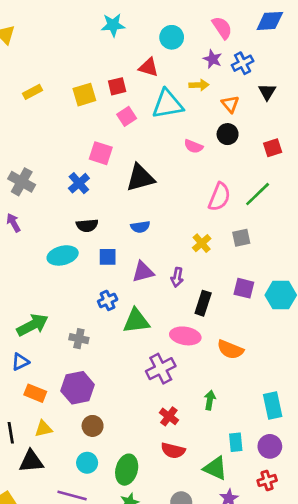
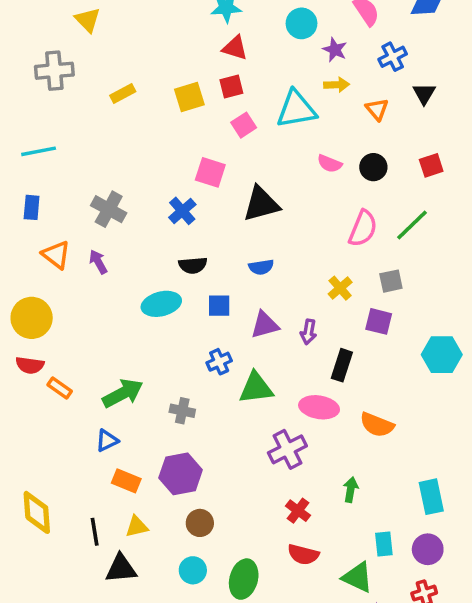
purple star: (213, 59) -> (335, 50), moved
red triangle: (148, 67) -> (235, 48), moved
black circle: (228, 134) -> (373, 167), moved
purple square: (244, 288) -> (379, 321), moved

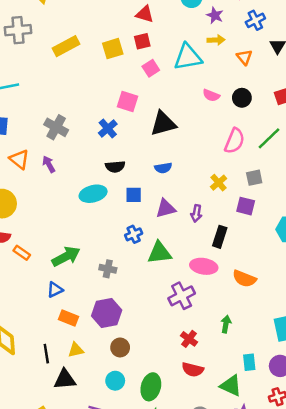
yellow rectangle: (123, 94) -> (66, 46), size x1.5

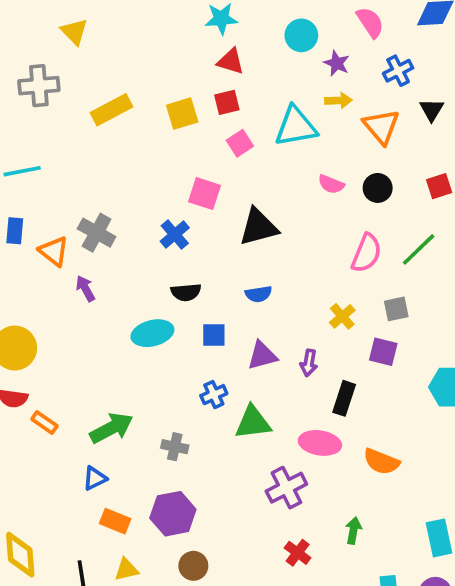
orange triangle: (244, 57) -> (381, 127), size x1.5
orange triangle: (19, 159) -> (54, 251), moved

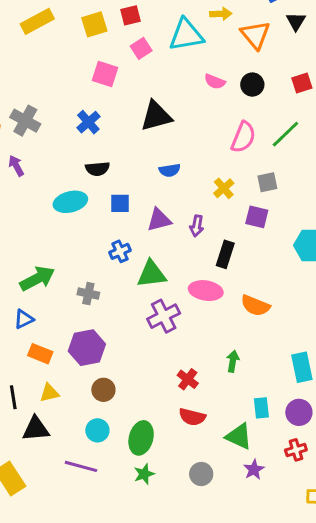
pink square: (205, 194) -> (105, 74), moved
blue semicircle: (259, 294) -> (170, 170), moved
purple cross: (286, 488) -> (164, 316), moved

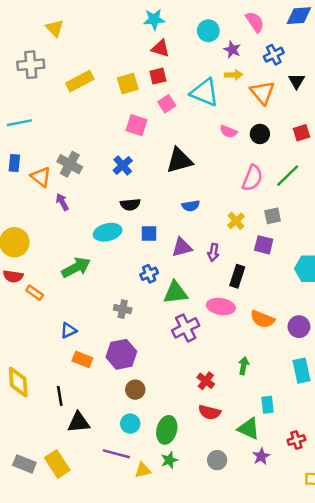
cyan triangle: (186, 35) -> (205, 92), turned 32
green arrow: (37, 279) -> (76, 267), moved
yellow triangle: (49, 393) -> (143, 470), moved
purple circle: (299, 412) -> (299, 327), moved

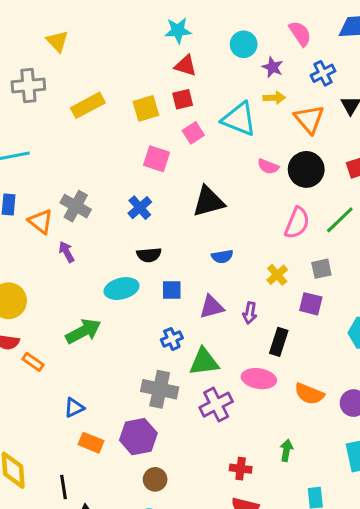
black circle: (260, 134) -> (306, 169), size x1.5
gray cross: (123, 309) -> (160, 389), moved, size x1.6
red cross: (206, 381) -> (241, 469), turned -30

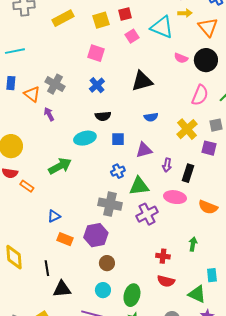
pink square: (157, 159) -> (96, 53), moved
yellow cross: (277, 275) -> (187, 129), size x1.5
purple arrow: (250, 313) -> (167, 165), moved

